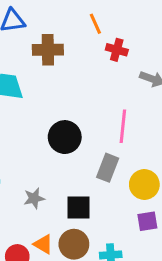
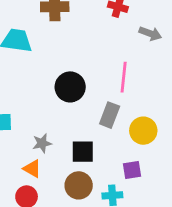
purple square: (147, 221) -> (132, 170), moved
orange triangle: (43, 244) -> (32, 169), moved

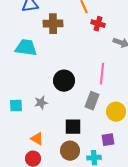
gray star: (42, 143) -> (41, 103), moved

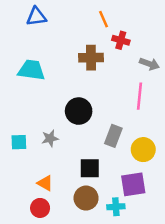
brown cross: (53, 24) -> (91, 58), moved
pink line: (102, 74) -> (139, 96), moved
purple square: (108, 140) -> (133, 184), size x1.5

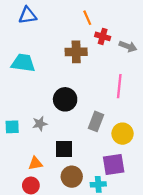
gray arrow: (149, 64) -> (128, 46), moved
black square: (90, 168) -> (64, 149), moved
orange triangle: (45, 183) -> (35, 163), turned -40

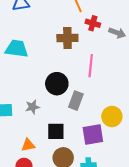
pink line: (119, 86) -> (91, 66), moved
gray rectangle: (96, 121) -> (76, 101), moved
purple square: (114, 164) -> (93, 134), moved

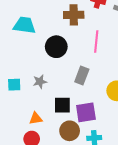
black circle: (57, 84) -> (56, 47), moved
purple square: (93, 134) -> (86, 112), moved

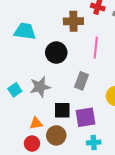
gray star: (40, 82) -> (40, 87), size x1.5
cyan square: (14, 85) -> (15, 90), turned -32
brown circle: (70, 131) -> (56, 135), moved

